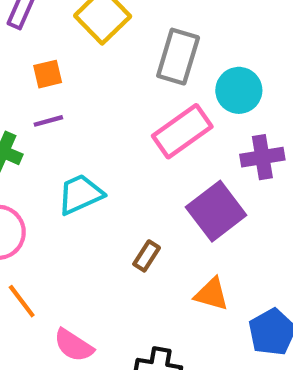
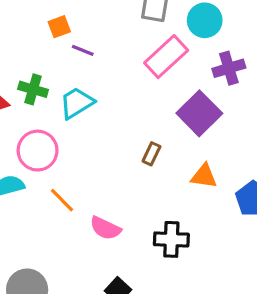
purple line: (48, 121) -> (83, 50), moved, turned 45
cyan trapezoid: (80, 194) -> (77, 103), moved

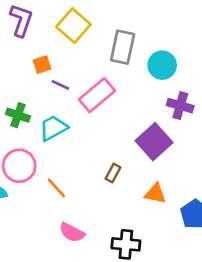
pink rectangle: (166, 57) -> (97, 95), moved
purple cross: (229, 68) -> (180, 106), turned 30
orange line: (62, 200) -> (56, 188), moved

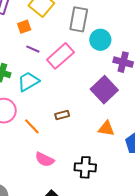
orange square: (42, 65) -> (24, 27), moved
cyan circle: (162, 65) -> (100, 40), moved
brown rectangle: (113, 173) -> (62, 115), moved, turned 48

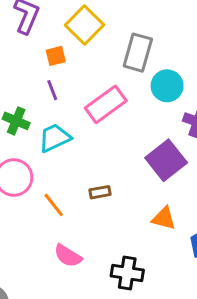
purple line: (33, 49) -> (52, 90), moved, turned 40

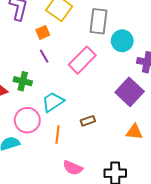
cyan trapezoid: (55, 138) -> (53, 102), moved
orange line: (54, 205) -> (58, 135), turned 54

